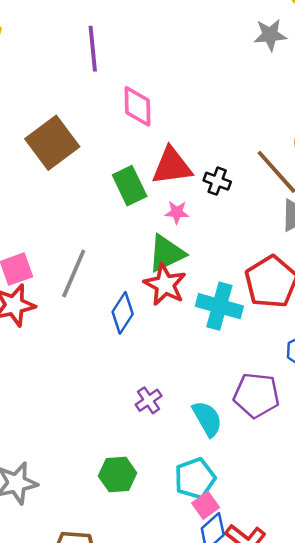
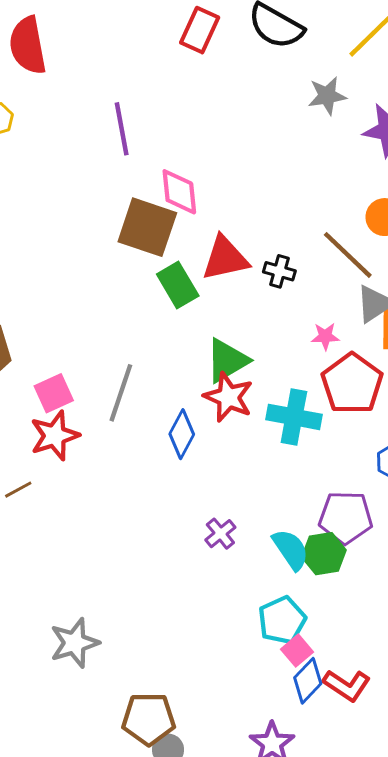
brown square: (52, 143) -> (147, 227), moved, turned -30
pink star: (177, 212) -> (325, 336), moved
green hexagon: (118, 475) -> (324, 554), moved

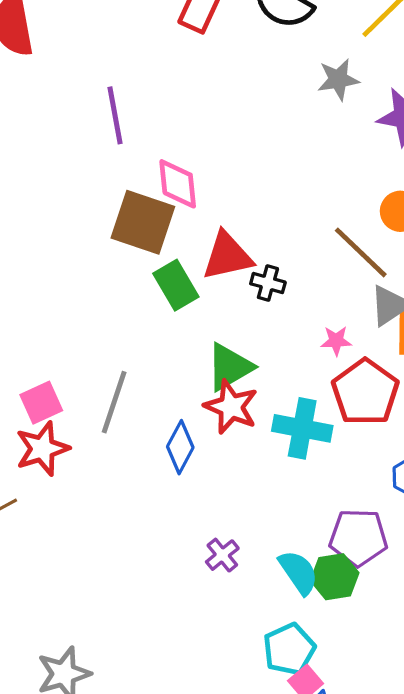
black cross: (279, 271) -> (268, 283), moved

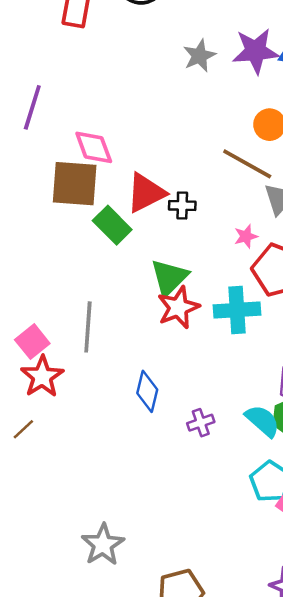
gray star: (338, 79) -> (199, 56), moved
purple line: (115, 115) -> (32, 107), turned 42
red star: (231, 407) -> (178, 307), turned -30
blue diamond: (180, 447) -> (147, 391), moved
purple cross: (222, 555) -> (201, 423), turned 35

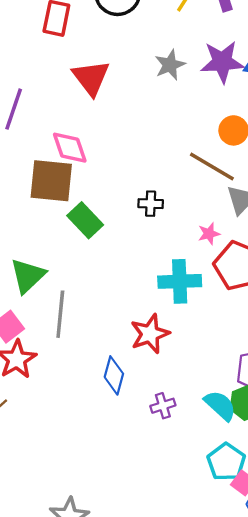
red triangle: (146, 193) -> (91, 78), moved, turned -42
green triangle: (169, 277) -> (28, 276), moved
red star: (178, 307) -> (150, 334), moved
cyan cross: (237, 310) -> (180, 281), moved

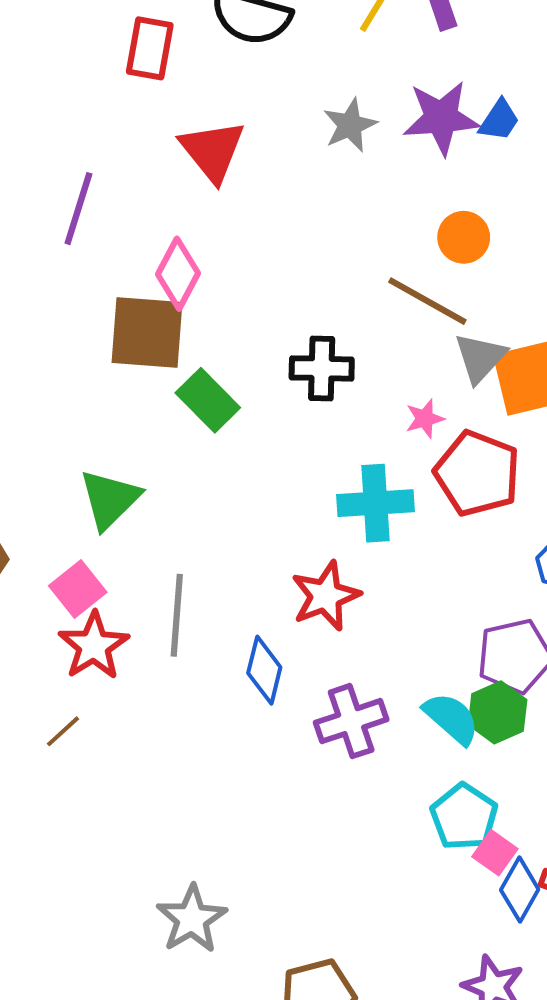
pink diamond: (70, 148) -> (178, 274), turned 48
black cross: (151, 204) -> (322, 368), size x1.4
gray line: (60, 314) -> (177, 615), moved
purple cross: (163, 406) -> (351, 721), size x1.6

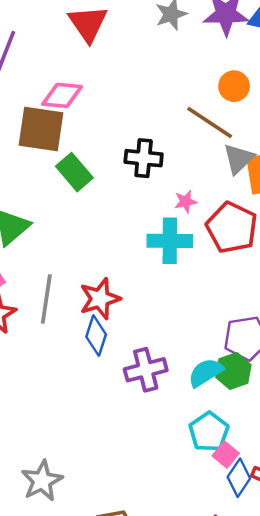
pink diamond: (178, 274) -> (62, 95), turned 63
pink star: (425, 419) -> (185, 202), moved
red star: (326, 596) -> (100, 299), moved
cyan semicircle: (451, 718) -> (206, 373), turned -78

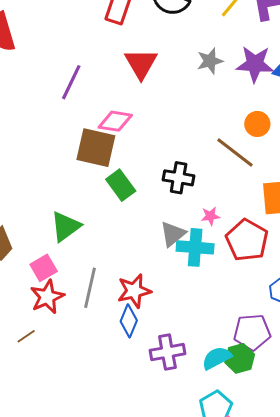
gray triangle: (239, 159) -> (173, 234), moved

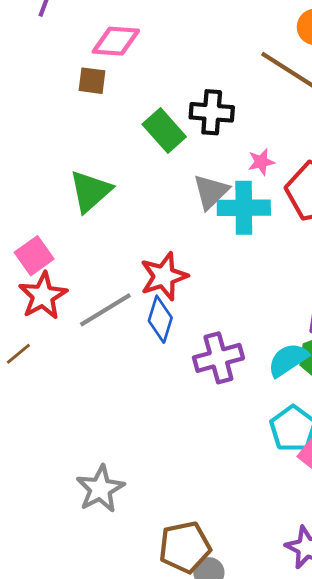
brown square: (96, 148) -> (92, 81), size x0.5
green rectangle: (121, 185) -> (164, 130), moved
green triangle: (66, 226) -> (90, 191), moved
gray line: (90, 288) -> (105, 310), moved, turned 51

